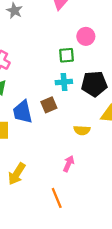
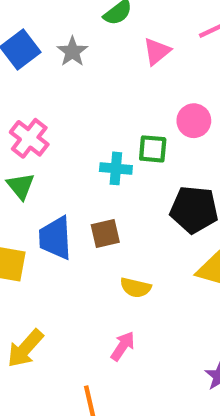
cyan cross: (64, 82) -> (116, 168), moved
yellow semicircle: (82, 130) -> (136, 288), moved

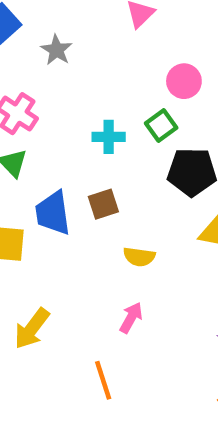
gray star: (72, 52) -> (56, 50), moved
green square: (153, 149) -> (161, 126), moved, turned -36

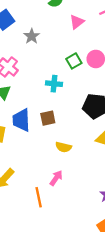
green square: (161, 126) -> (74, 61), moved
orange line: (103, 380) -> (39, 197), moved

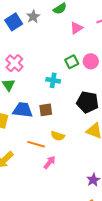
gray star: (32, 36) -> (33, 17), moved
blue trapezoid: (21, 120) -> (23, 110), turned 95
orange line: (39, 197) -> (36, 144), moved, turned -66

